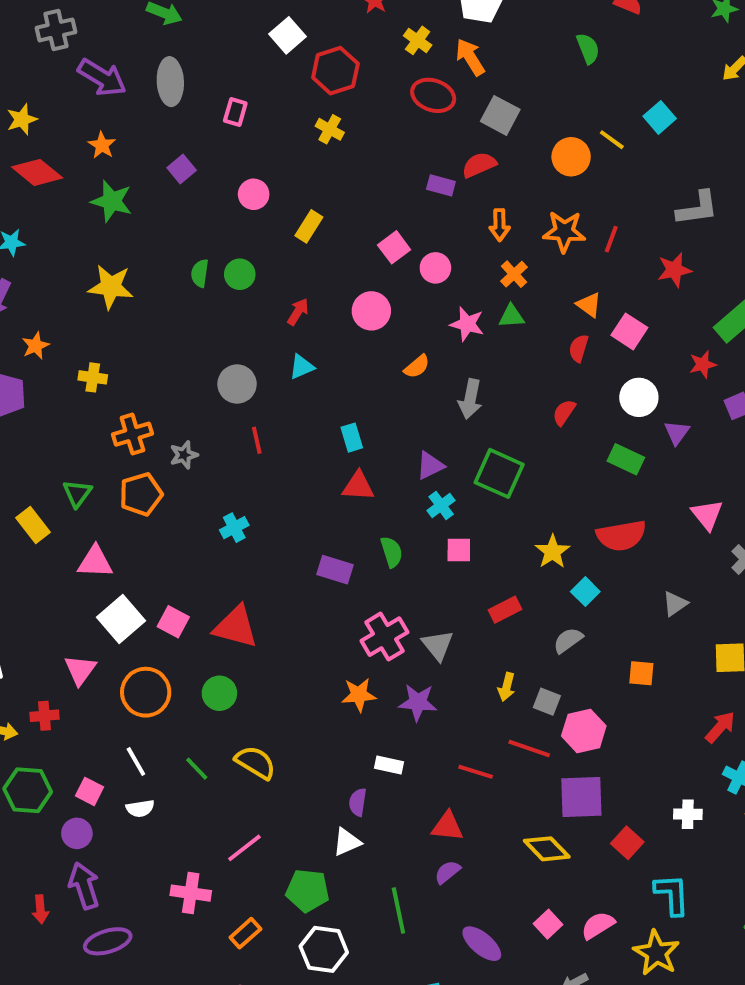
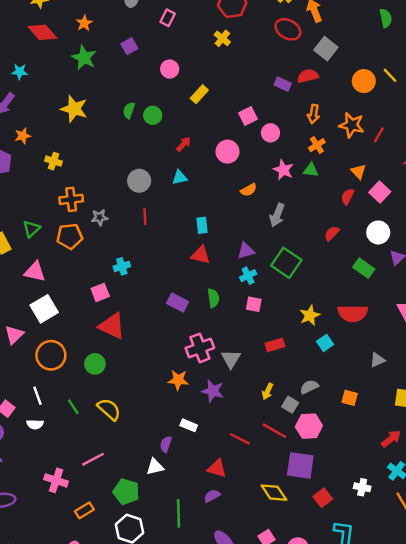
pink square: (173, 622) -> (100, 292), moved, turned 30
gray semicircle: (568, 640) -> (309, 387), moved

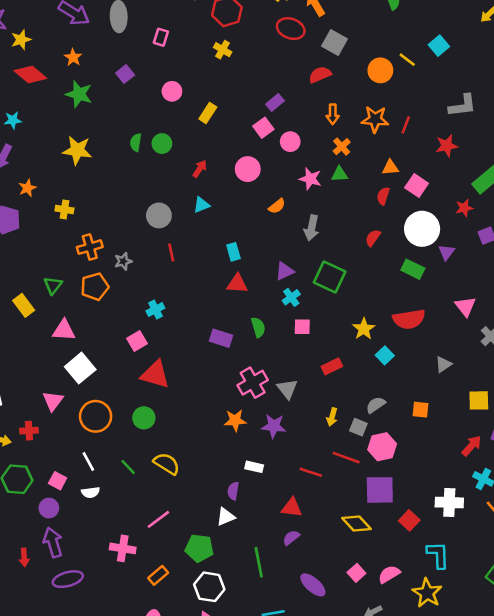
purple rectangle: (283, 84) -> (275, 102), moved, turned -56
orange triangle: (358, 172) -> (390, 168), turned -42
white circle: (378, 232) -> (422, 229), size x1.4
white cross: (362, 487) -> (449, 502), size x1.5

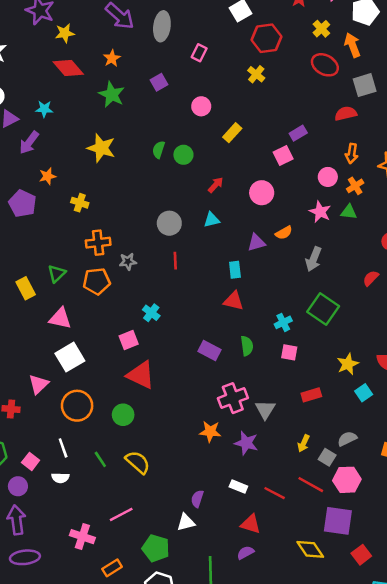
gray square: (334, 42) -> (365, 85), turned 35
pink circle: (290, 142) -> (328, 177), moved
purple triangle: (285, 271) -> (256, 242), moved
cyan cross: (155, 310) -> (151, 313), turned -35
white rectangle: (254, 467) -> (238, 487), moved

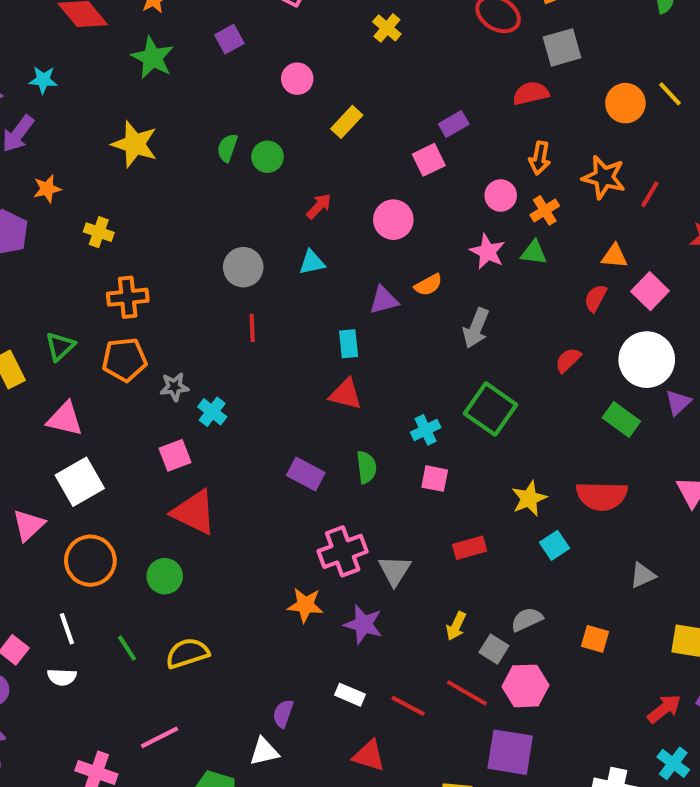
gray star: (128, 262) -> (174, 387), moved
yellow semicircle: (138, 462) -> (187, 653), turned -60

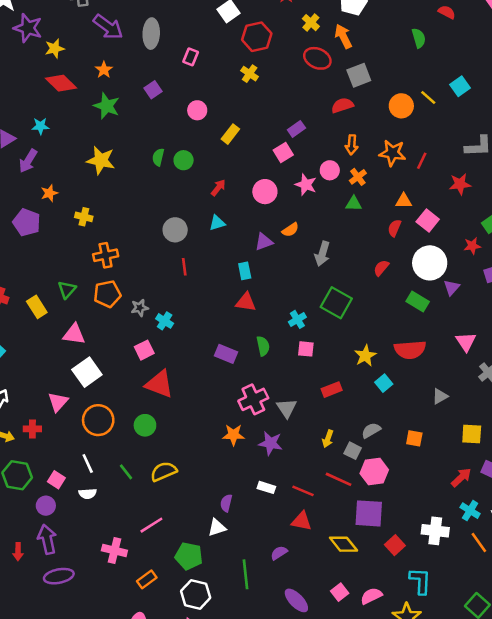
pink star: (487, 252) -> (306, 185), moved
red triangle: (369, 756) -> (302, 521), moved

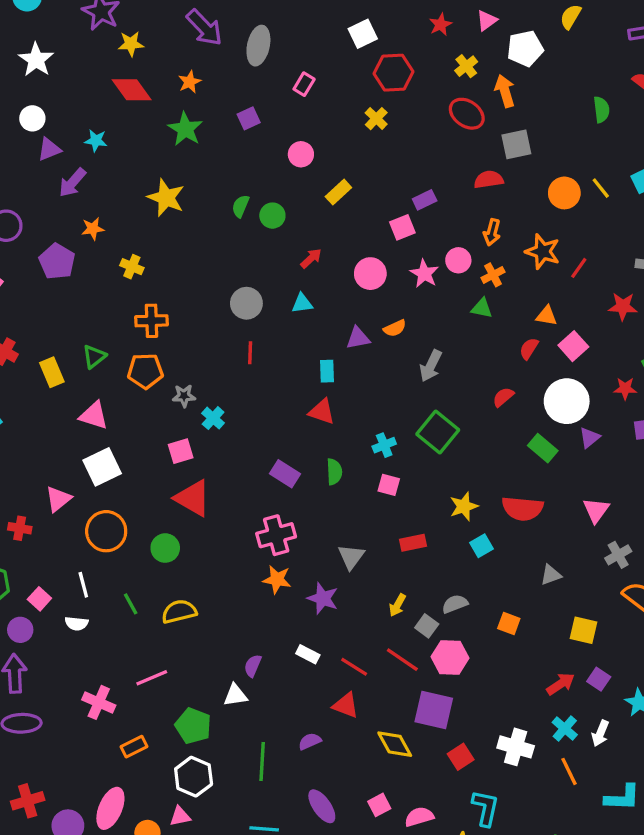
pink cross: (253, 399) -> (276, 535), moved

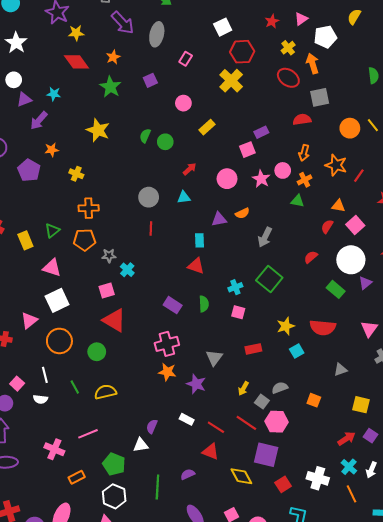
yellow cross: (376, 119) -> (231, 81), size x1.6

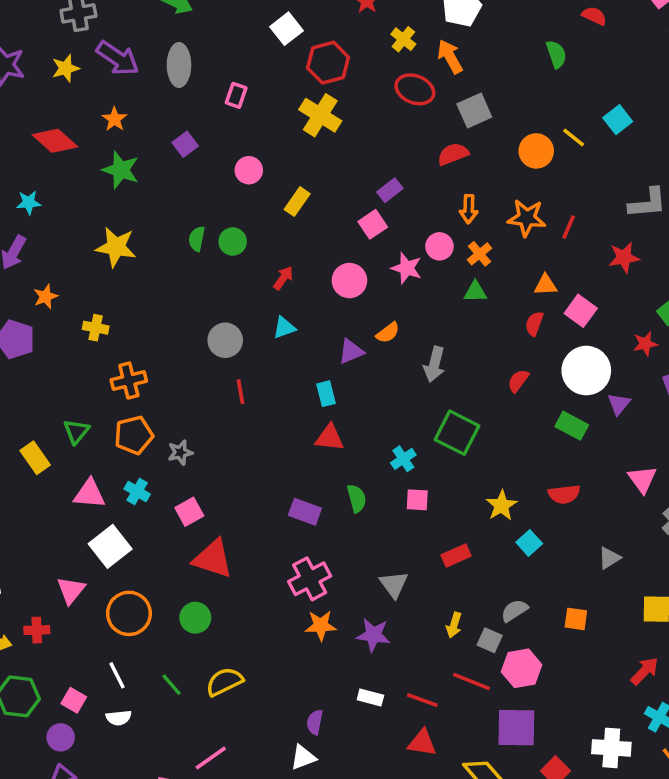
yellow star: (76, 33) -> (66, 68), moved
cyan cross: (127, 270) -> (137, 492), moved
red semicircle: (323, 328) -> (564, 494), size x0.7

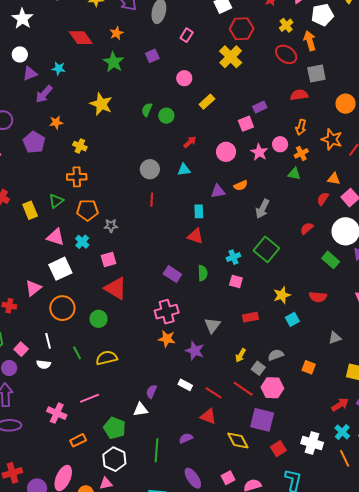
orange cross: (129, 381) -> (77, 177), moved

